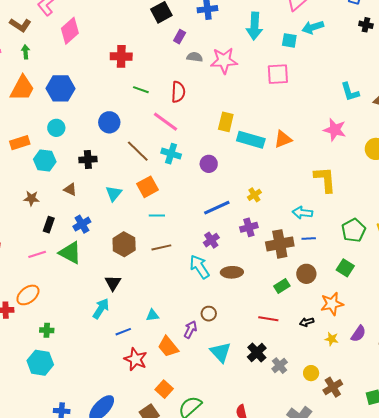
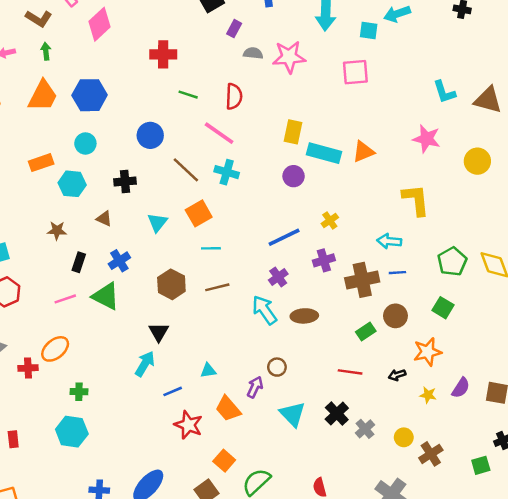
purple circle: (209, 164) -> (294, 176), moved

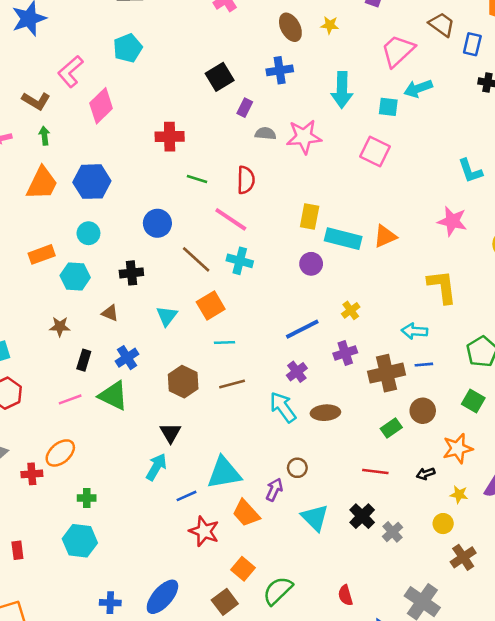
pink square: (355, 72) -> (375, 152), turned 32
cyan triangle: (208, 371) -> (224, 473), size x2.0
yellow circle: (404, 437) -> (443, 524), moved

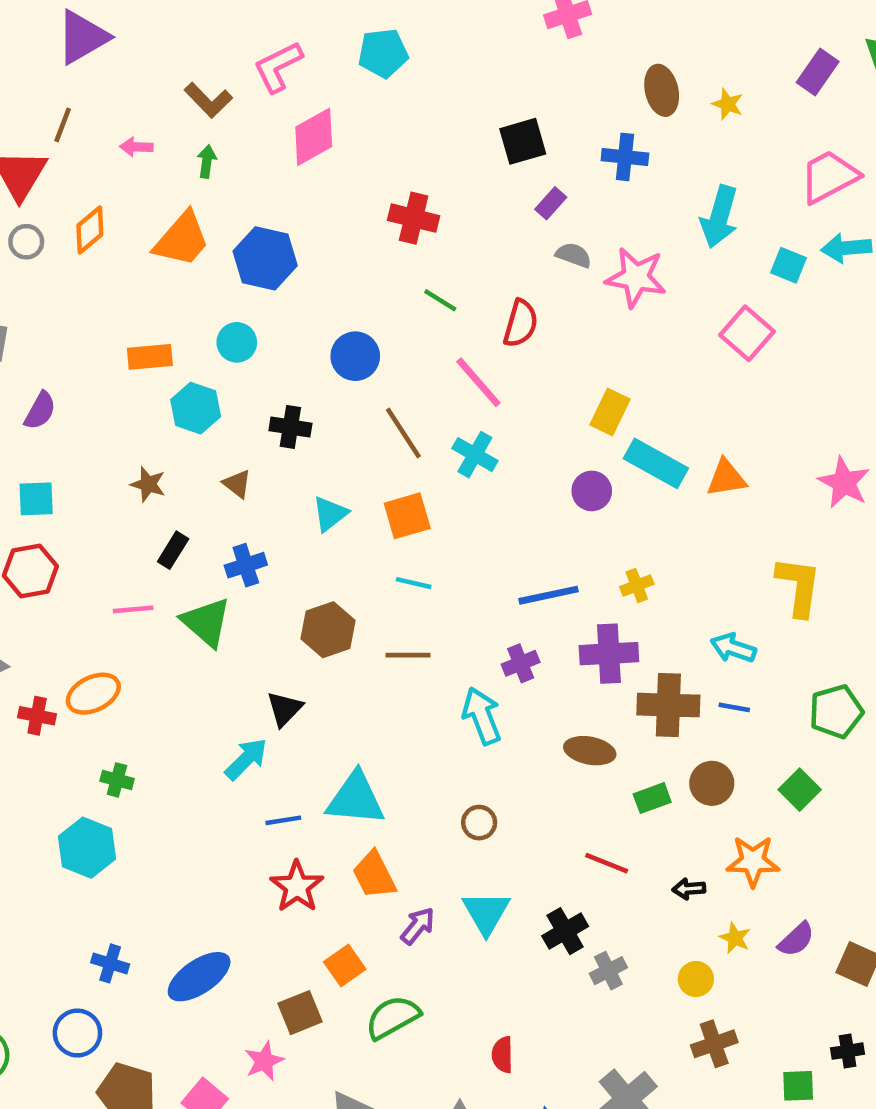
purple cross: (345, 353) -> (609, 654), size x1.4
brown ellipse: (325, 413) -> (590, 751), moved
purple arrow: (274, 490) -> (418, 926), moved

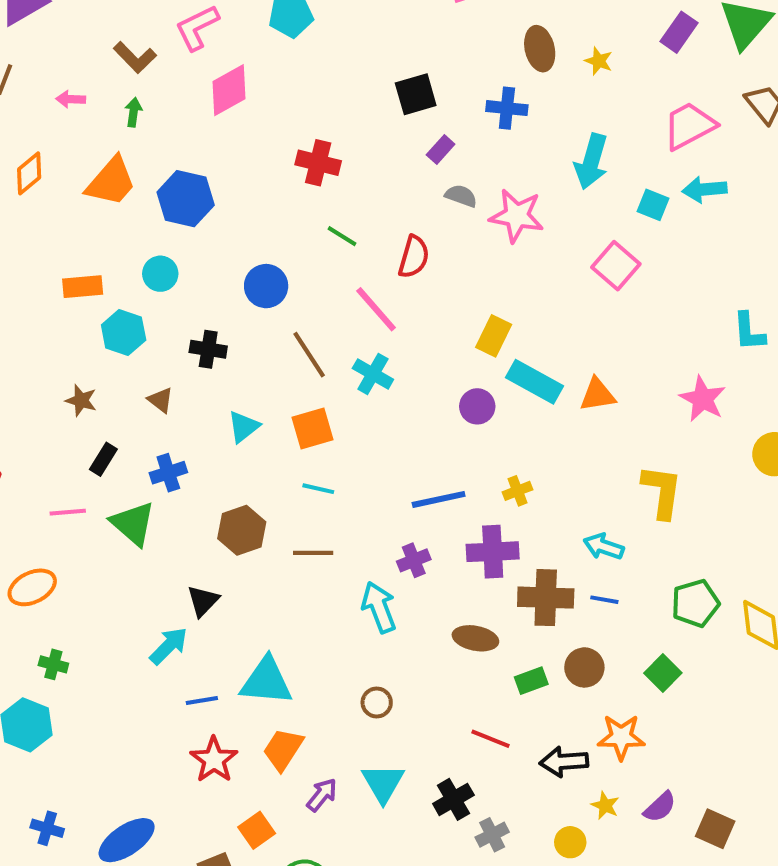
orange trapezoid: (374, 875) -> (283, 749), turned 60
black arrow: (689, 889) -> (564, 762), size x1.6

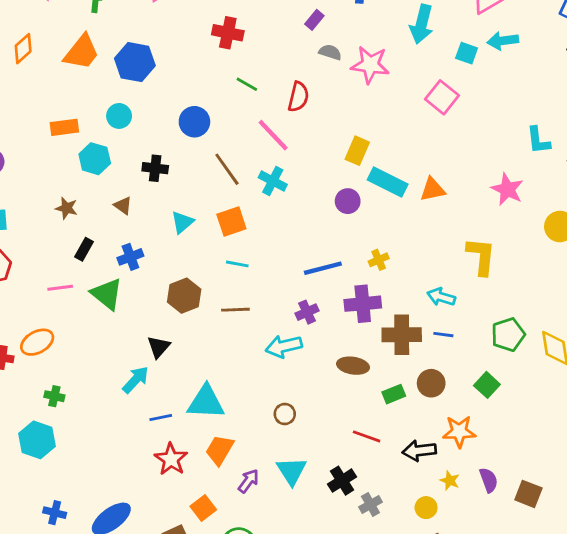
cyan arrow: (379, 607) -> (284, 346), turned -80
purple semicircle: (660, 807) -> (489, 480), turned -65

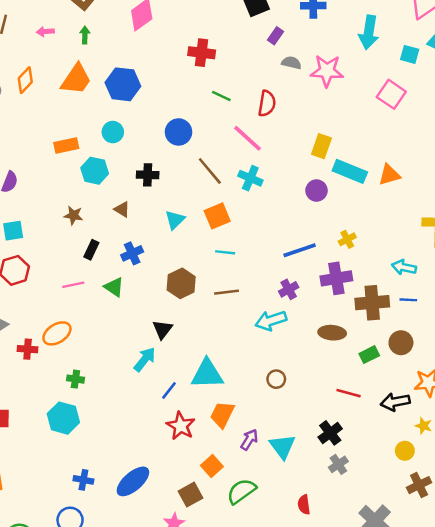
green triangle: (107, 294) -> (114, 287), size x0.7
blue line: (161, 418) -> (169, 390), turned -36
cyan triangle: (292, 471) -> (282, 446), moved
gray cross: (370, 504) -> (338, 464), moved

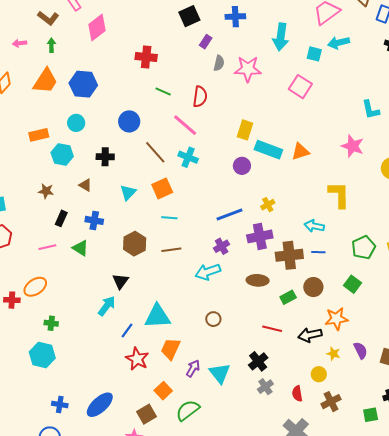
gray semicircle: (291, 63) -> (219, 63), turned 91
blue cross: (132, 253) -> (94, 220), turned 36
red semicircle: (304, 505) -> (297, 394), moved

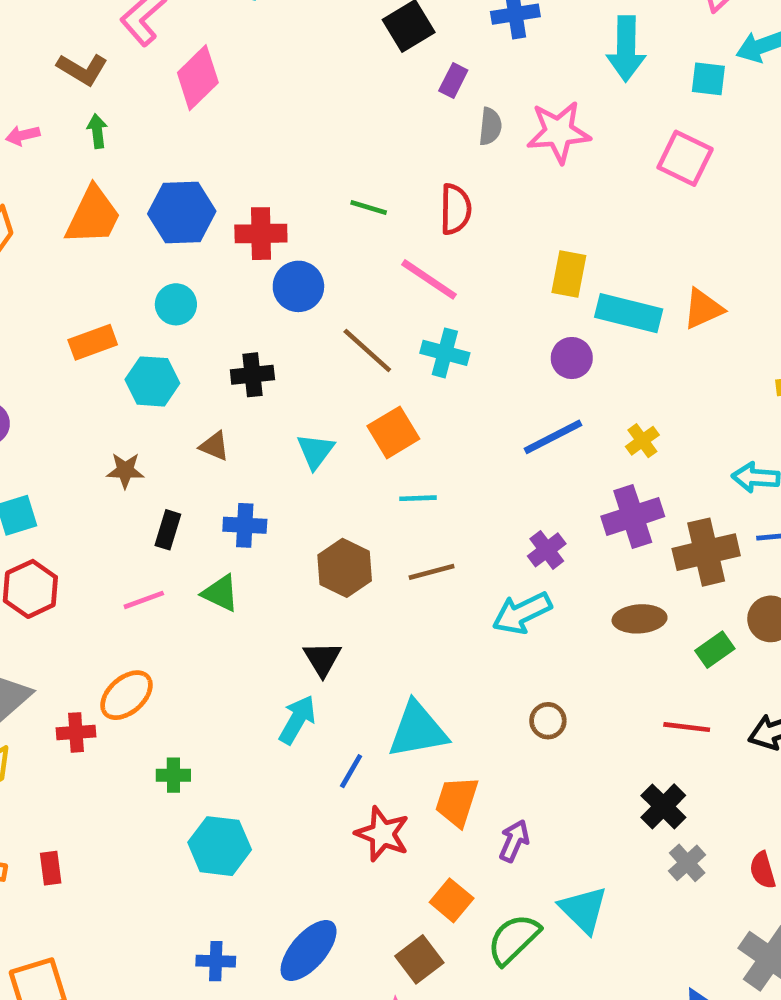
red cross: (146, 57) -> (261, 234), moved
blue line: (229, 214) -> (553, 437), moved
cyan hexagon: (42, 355) -> (220, 846), moved
cyan triangle: (220, 373) -> (584, 910), moved

